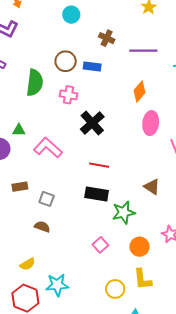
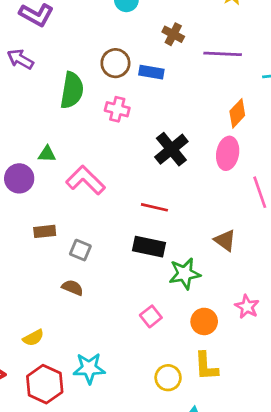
orange diamond: (139, 91) -> (237, 113), moved
black cross: (92, 123) -> (171, 149), moved
yellow semicircle: (28, 264) -> (33, 338), moved

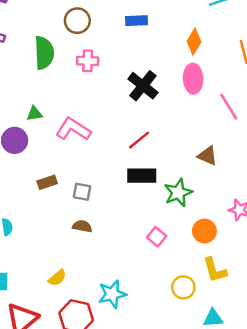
blue rectangle: (151, 72) -> (136, 21), moved
red line: (154, 207) -> (139, 140), turned -40

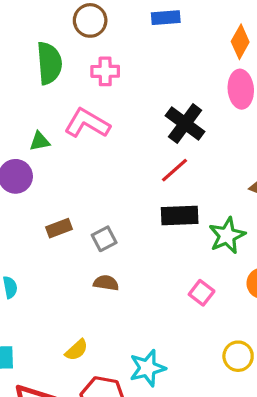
black cross: (143, 86) -> (185, 124), moved
pink L-shape: (73, 129) -> (87, 123), moved
gray square: (82, 192) -> (104, 239), turned -36

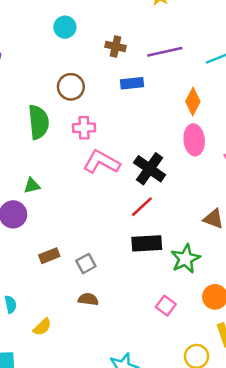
pink L-shape: (87, 123) -> (101, 162), moved
yellow semicircle: (77, 350) -> (42, 327), moved

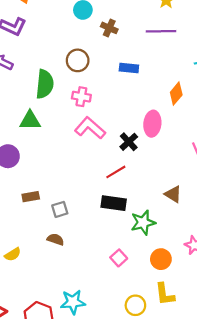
brown cross: (116, 46) -> (109, 28), moved
purple line: (165, 52) -> (161, 31), moved
pink ellipse: (194, 140) -> (152, 124), moved
black cross: (150, 169) -> (129, 142), size x0.7
green triangle: (32, 186) -> (30, 121), moved, size x1.5

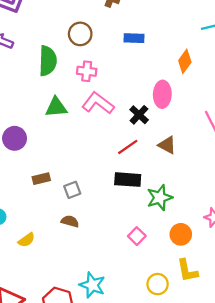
green triangle: (30, 121) -> (56, 107), moved
brown triangle: (173, 194) -> (167, 145), moved
cyan star: (73, 302) -> (92, 285), turned 30

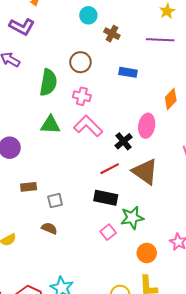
brown triangle: (167, 145) -> (145, 172), size x1.6
pink square: (137, 236) -> (108, 232), moved

